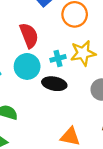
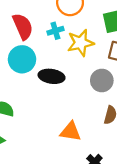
cyan cross: (58, 58) -> (55, 31), moved

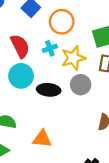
gray circle: (102, 80) -> (81, 85), moved
orange triangle: (71, 132) -> (42, 139), moved

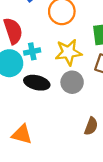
cyan cross: (50, 48) -> (32, 51), moved

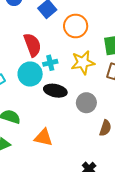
gray circle: (72, 82) -> (86, 103), moved

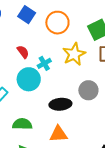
red semicircle: (32, 45) -> (23, 52), size x0.6
black ellipse: (55, 91) -> (60, 104), moved

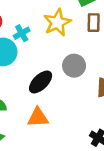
black ellipse: (60, 104) -> (41, 82), turned -40

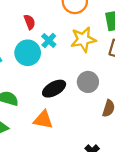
cyan cross: (22, 33) -> (49, 40), turned -32

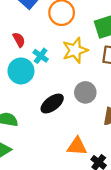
orange triangle: (43, 120) -> (77, 146), moved

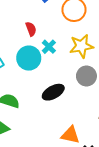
gray circle: (85, 92) -> (86, 76), moved

